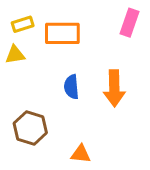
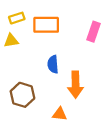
pink rectangle: (130, 23) -> (94, 32), moved
orange arrow: (114, 88) -> (75, 85), moved

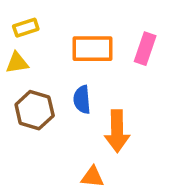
orange rectangle: (46, 25) -> (93, 49), moved
brown hexagon: (22, 95) -> (35, 110), moved

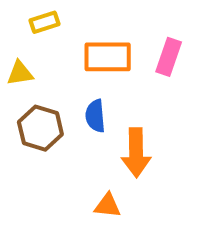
yellow rectangle: (26, 28) -> (44, 22), moved

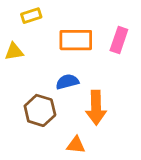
blue semicircle: (95, 116) -> (67, 82), turned 80
brown hexagon: (40, 128) -> (40, 110), moved

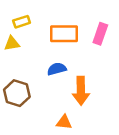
yellow rectangle: (31, 16) -> (22, 22), moved
brown hexagon: (40, 110) -> (17, 93), moved

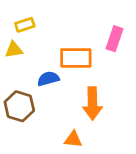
orange rectangle: (64, 34) -> (76, 58), moved
blue semicircle: (57, 69) -> (48, 79), moved

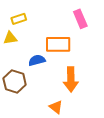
pink rectangle: (115, 39) -> (80, 19), moved, turned -42
orange triangle: (73, 139) -> (56, 107), turned 32

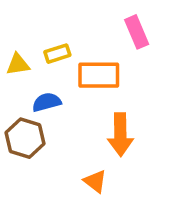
yellow rectangle: (19, 19) -> (57, 54), moved
blue semicircle: (37, 60) -> (47, 102), moved

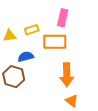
pink rectangle: (137, 32) -> (63, 18), moved, turned 36
orange triangle: (95, 181) -> (72, 101), moved

